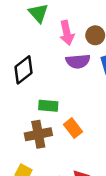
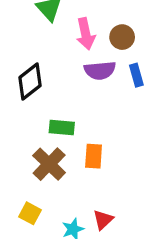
orange rectangle: (73, 128) -> (94, 156), turned 42
brown cross: (38, 134) -> (49, 164), turned -35

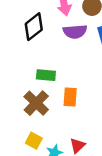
black diamond: (30, 82) -> (34, 27), moved
yellow square: (30, 213) -> (34, 141), moved

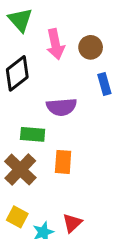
purple semicircle: (75, 32) -> (62, 107), moved

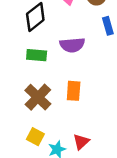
green rectangle: (33, 134) -> (37, 55), moved

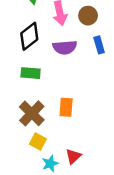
purple semicircle: (72, 45) -> (65, 47), moved
yellow square: (35, 137) -> (38, 142), moved

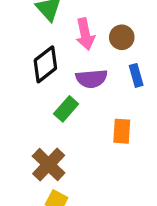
green rectangle: (31, 73) -> (66, 109), moved, turned -54
orange rectangle: (66, 107) -> (122, 131), moved

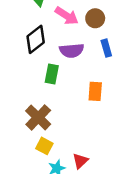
pink arrow: (85, 34) -> (67, 16), turned -45
green rectangle: (66, 109) -> (52, 74), turned -30

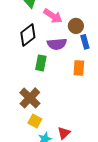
brown circle: (95, 18) -> (76, 26), moved
orange rectangle: (95, 91) -> (79, 68), moved

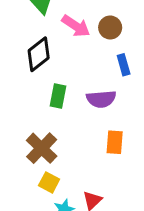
brown circle: (76, 26) -> (110, 28), moved
purple semicircle: (57, 44) -> (101, 99), moved
orange rectangle: (79, 68) -> (115, 142), moved

